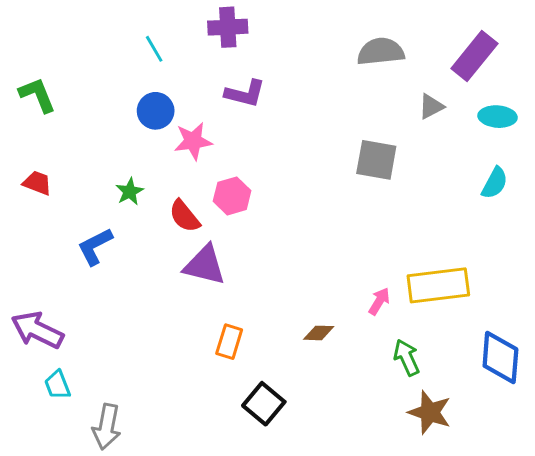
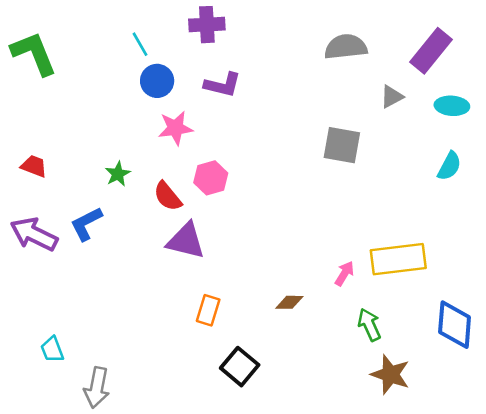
green L-shape: (37, 95) -> (34, 53), moved, size x1.4
blue circle: (156, 111) -> (157, 81), moved
purple arrow: (37, 330) -> (34, 234), moved

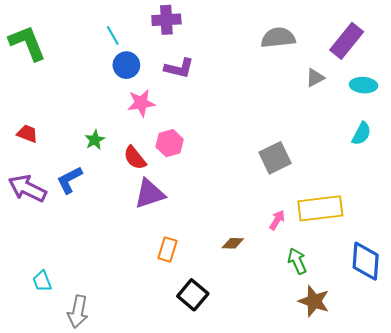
gray square: (342, 145) -> (275, 158), moved, turned -36
purple triangle: (186, 241) -> (150, 194), turned -32

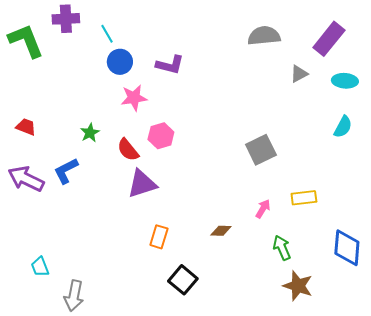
purple cross: (166, 20) -> (66, 19), moved
yellow rectangle: (320, 208) -> (304, 198), size x0.6

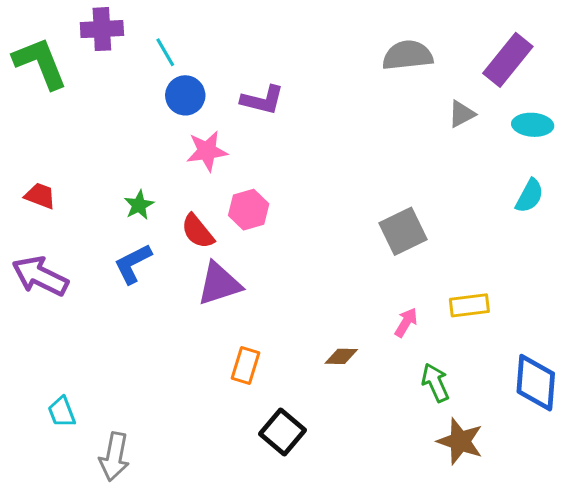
blue L-shape: (66, 171) -> (133, 264), moved

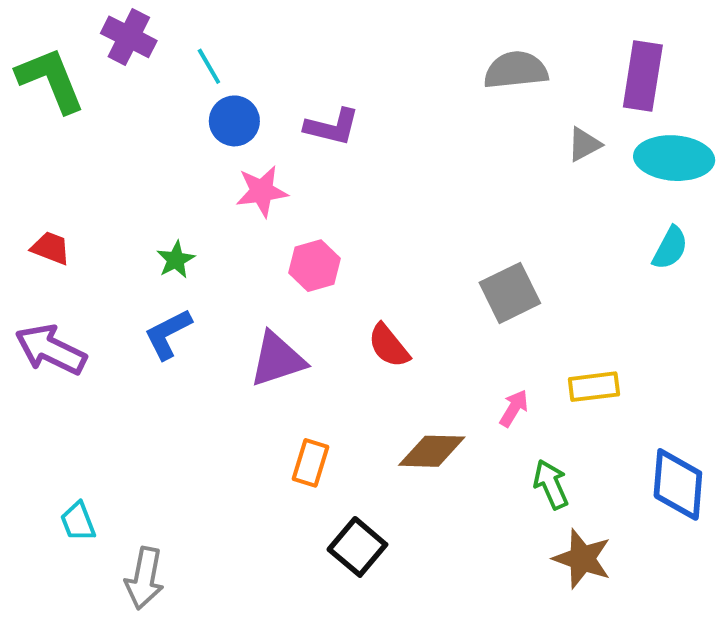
purple cross: (102, 29) -> (129, 37), turned 30
purple rectangle: (508, 60) -> (643, 76), turned -30
cyan ellipse: (533, 125) -> (674, 158), size x1.5
red semicircle: (198, 231) -> (389, 346), moved
brown diamond: (341, 356) -> (432, 451), size x1.6

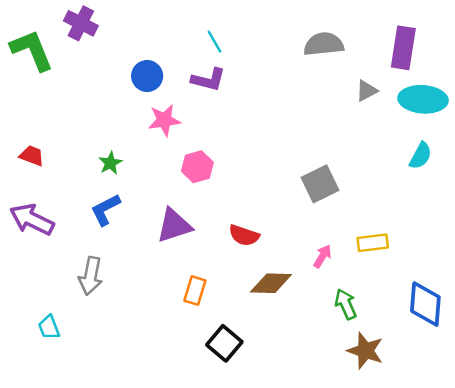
cyan line: (209, 66) -> (215, 42), moved
red semicircle: (389, 346) -> (244, 235), moved, turned -32
gray arrow: (144, 578) -> (91, 276), moved

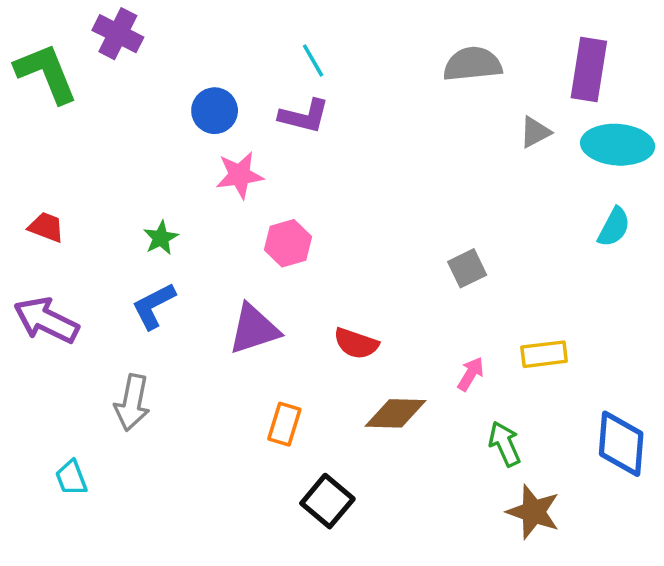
gray square: (320, 184) -> (467, 268), size x0.7

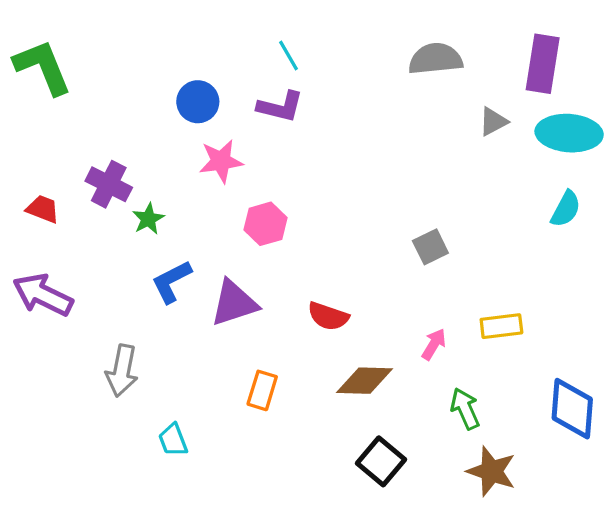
purple cross: (118, 34) -> (109, 184), moved
blue L-shape: (154, 306) -> (171, 282), moved
cyan trapezoid: (71, 478) -> (173, 440), moved
black square: (327, 501) -> (381, 461), moved

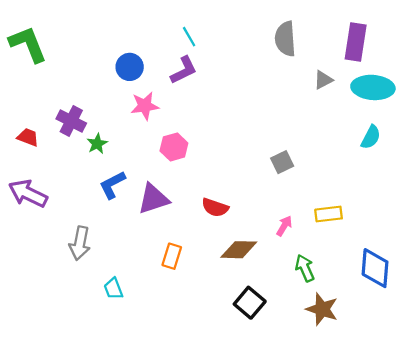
gray semicircle: (435, 59) -> (285, 39), turned -88
purple L-shape: (280, 107) -> (184, 70), turned -40

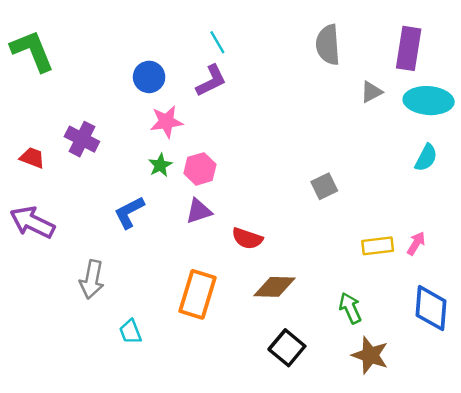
green star: (97, 144) -> (160, 165), moved
purple triangle: (153, 199) -> (199, 211), moved, size x0.7
pink arrow: (284, 226) -> (416, 243), moved
orange rectangle: (172, 256) -> (197, 294), size x1.6

